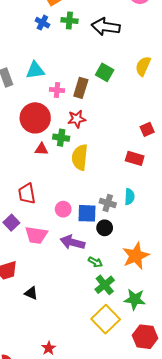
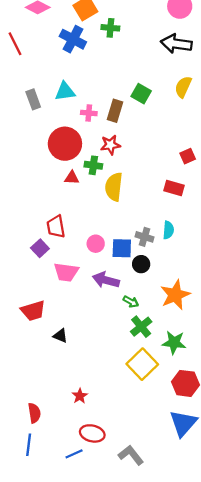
green cross: (69, 21) -> (110, 28), moved
blue cross: (42, 23) -> (73, 39), size x1.6
black arrow: (106, 27) -> (176, 44), moved
purple square: (11, 223) -> (40, 248), moved

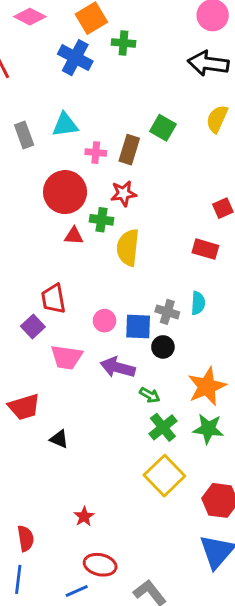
green star: (174, 343) -> (208, 429), moved

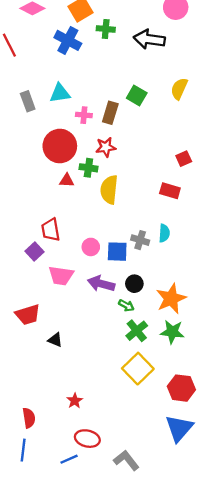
black arrow: (208, 63) -> (149, 39), moved
black circle: (163, 347) -> (134, 284), moved

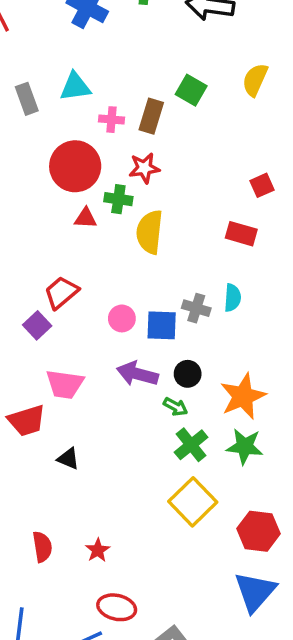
red trapezoid: (51, 230) -> (61, 293), turned 60
pink trapezoid: (61, 276) -> (65, 384), moved
red semicircle: (29, 418) -> (42, 547), moved

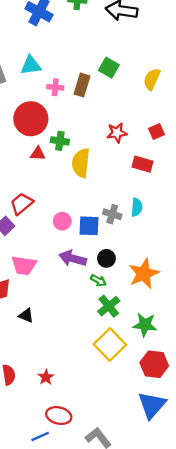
yellow semicircle: (255, 80) -> (152, 79), moved
red star: (144, 168) -> (117, 133), moved
green star: (245, 446) -> (145, 325), moved

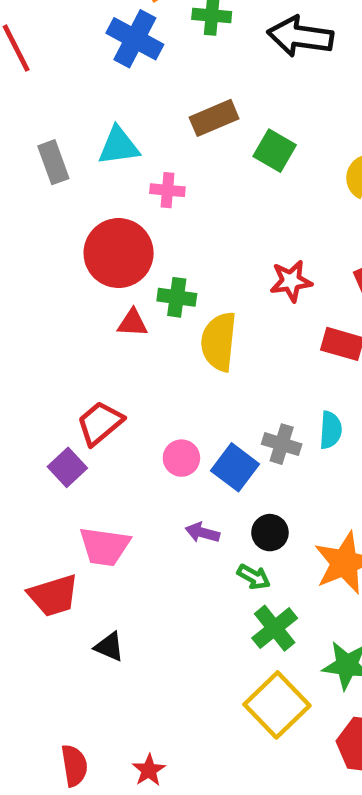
brown rectangle: (82, 85) -> (214, 118), moved, turned 50
blue square: (89, 226) -> (235, 467), turned 35
purple arrow: (73, 258) -> (202, 533), size x0.6

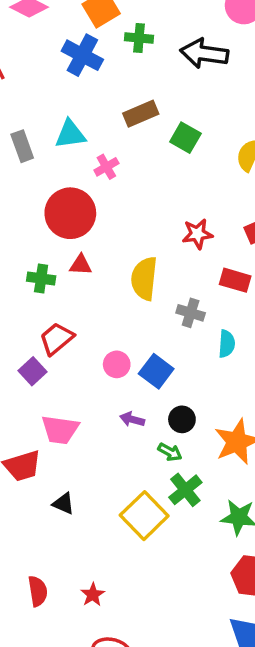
pink cross: (167, 190) -> (106, 167), turned -35
green cross: (177, 297) -> (41, 279), moved
gray cross: (282, 444) -> (191, 313), moved
yellow square: (277, 705) -> (144, 516), moved

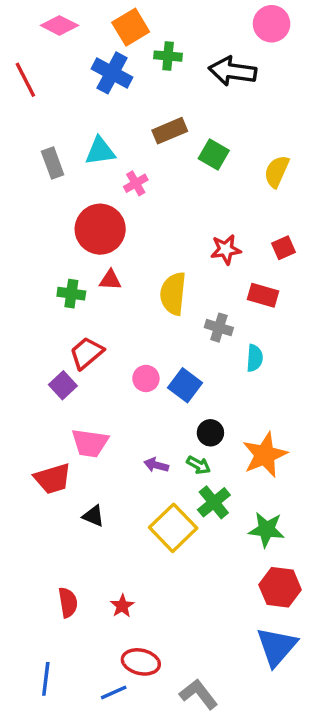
purple arrow: (132, 419) -> (156, 465), moved

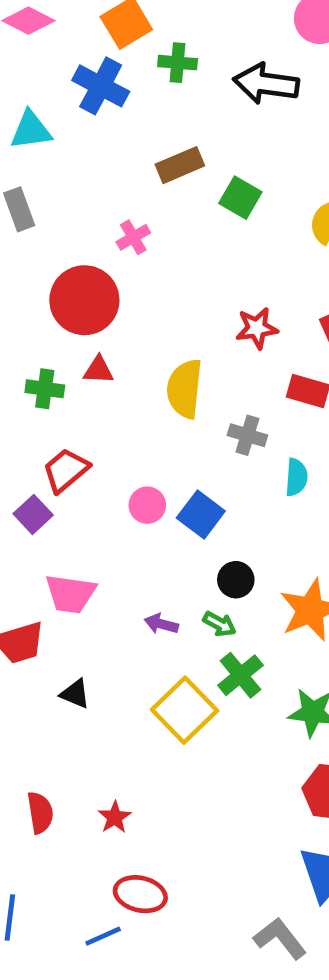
cyan triangle: (100, 151) -> (31, 130), moved
gray L-shape: (199, 694) -> (280, 938), moved

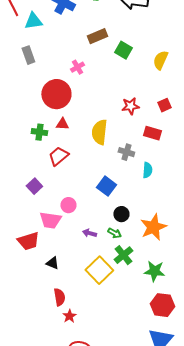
red trapezoid: (66, 470) -> (58, 156), moved
pink circle: (147, 505) -> (68, 205), moved
red semicircle: (40, 813) -> (59, 297), moved

